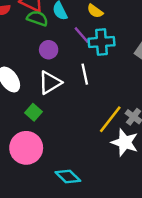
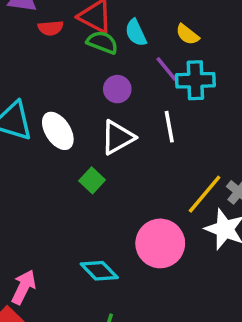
pink circle: (26, 148) -> (160, 243), moved
cyan diamond: (68, 176) -> (99, 271), moved

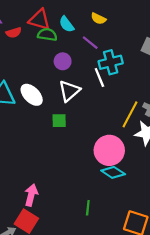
cyan cross: (195, 80) -> (111, 62), moved
green square: (92, 180) -> (59, 121), turned -32
cyan diamond: (99, 271) -> (113, 172), moved

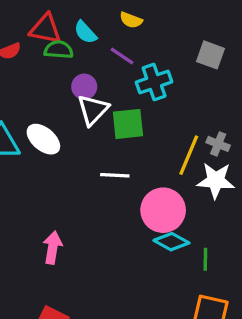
white line: (99, 78) -> (115, 175), moved, turned -60
white triangle: (69, 91) -> (93, 110), moved
green square: (59, 121) -> (128, 124), moved, size x1.5
pink arrow: (31, 195) -> (53, 248), moved
green line: (88, 208) -> (205, 259), moved

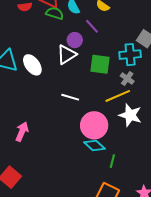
cyan cross: (154, 82) -> (130, 55), moved
purple circle: (84, 87) -> (75, 40), moved
green square: (128, 124) -> (100, 64), moved
gray cross: (218, 144) -> (127, 79), moved
yellow line: (189, 155) -> (118, 96), turned 30

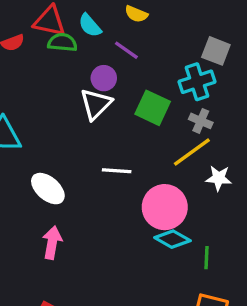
green square: (100, 64) -> (153, 108), turned 30
white ellipse: (32, 65) -> (48, 189), moved
white star: (130, 115) -> (219, 178), size x0.7

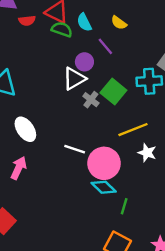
gray cross: (201, 121) -> (91, 100), moved
white line: (117, 171) -> (75, 149), moved

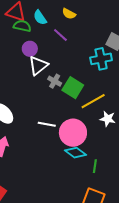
purple circle: (84, 62) -> (30, 49), moved
green square: (113, 91) -> (73, 88), moved

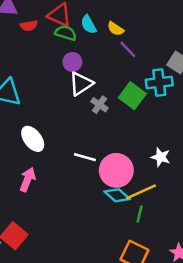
yellow semicircle: (69, 14) -> (116, 29), moved
purple line: (60, 35) -> (128, 49), moved
green square: (73, 88) -> (132, 96), moved
yellow line: (93, 101) -> (141, 192), moved

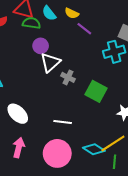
green square: (132, 96) -> (96, 91), moved
pink circle: (116, 170) -> (57, 153), moved

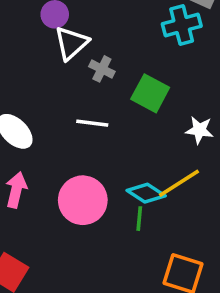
white line: (63, 122) -> (92, 123), moved
green line: (114, 162) -> (139, 219), moved

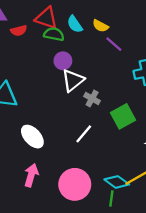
green square: (150, 93) -> (123, 116), turned 30
white line: (92, 123) -> (84, 134), turned -60

